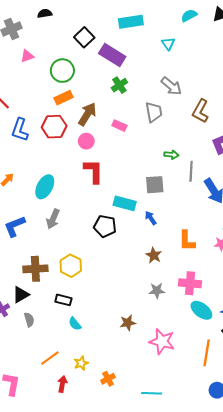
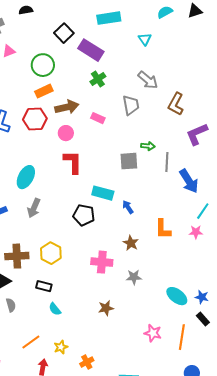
brown arrow: (87, 114) -> (67, 107), turned 45
gray square: (155, 185) -> (129, 161), moved
pink cross: (190, 283) -> (102, 262), moved
pink star: (162, 341) -> (153, 333), moved, size x0.7

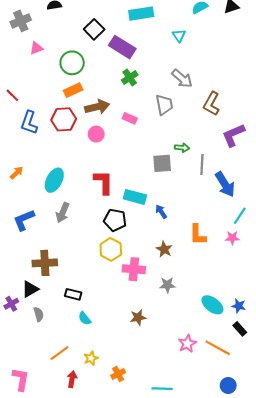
red L-shape: (73, 162) -> (103, 182), moved
yellow hexagon: (51, 253) -> (111, 249), moved
pink star: (153, 333) -> (187, 344), turned 30
orange line: (182, 337) -> (218, 348), turned -70

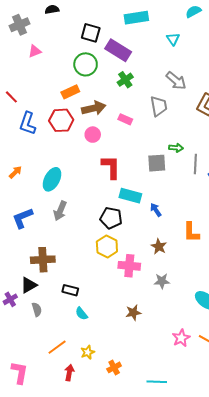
black square: (94, 29) -> (91, 33), turned -30
green circle: (72, 63) -> (86, 64), moved
red L-shape: (103, 182) -> (111, 167), moved

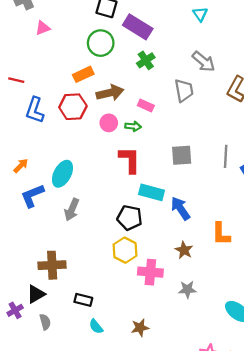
red line: (11, 97) -> (16, 80), turned -32
green arrow: (176, 148) -> (133, 126), moved
blue arrow: (156, 210) -> (180, 208), size x1.5
blue L-shape: (23, 218) -> (32, 196), moved
brown star: (133, 313) -> (140, 328), moved

